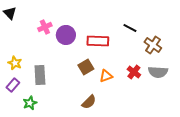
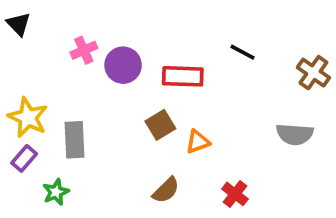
brown cross: (153, 45) -> (313, 73), moved
yellow star: (15, 63) -> (28, 117), size x1.5
red cross: (134, 72) -> (235, 194), moved

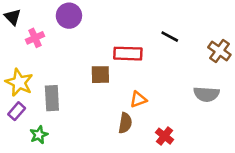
pink cross: (84, 50) -> (35, 38), moved
purple circle: (123, 65) -> (69, 16), moved
brown square: (160, 125) -> (100, 75), moved, turned 30
brown semicircle: (166, 190) -> (125, 123), moved, turned -36

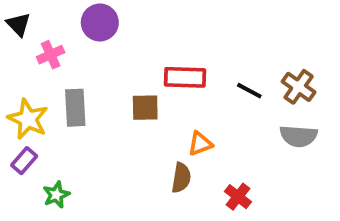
black line: (170, 37) -> (249, 91), moved
brown cross: (219, 51) -> (299, 87), moved
gray rectangle: (52, 98) -> (75, 108), moved

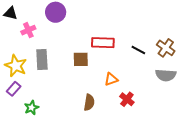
black triangle: (18, 24) -> (10, 13), turned -32
brown semicircle: (181, 178) -> (89, 102), moved
red cross: (238, 197) -> (127, 99), moved

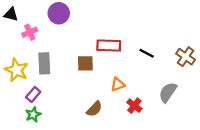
brown cross: (166, 48) -> (186, 57), moved
gray semicircle: (166, 75) -> (168, 92), moved, turned 120
purple rectangle: (14, 89) -> (33, 94), moved
brown semicircle: (89, 102) -> (94, 109), turned 35

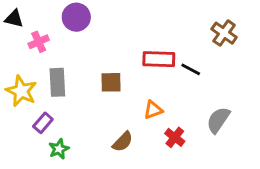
red rectangle: (109, 46) -> (159, 59), moved
brown cross: (186, 57) -> (224, 33), moved
green star: (33, 115) -> (59, 149), moved

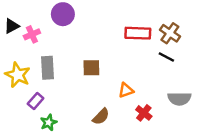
black triangle: (14, 19) -> (12, 26), moved, turned -42
brown cross: (224, 33) -> (170, 33), moved
red rectangle: (159, 59) -> (138, 33), moved
black line: (191, 69) -> (166, 57), moved
gray semicircle: (218, 120) -> (179, 99), turned -125

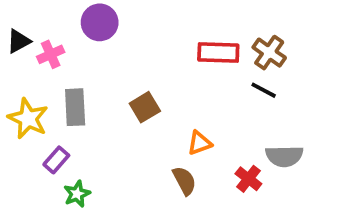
brown square: (91, 68) -> (145, 107), turned -30
red cross: (144, 113) -> (248, 179), moved
brown semicircle: (101, 116) -> (184, 181), moved, turned -72

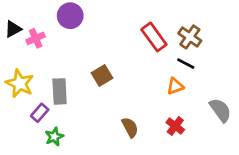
red rectangle: (218, 53) -> (154, 37), turned 52
gray rectangle: (75, 107) -> (60, 91), moved
orange triangle: (199, 143) -> (175, 86), moved
gray semicircle: (284, 156) -> (220, 110), moved, turned -125

